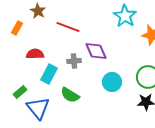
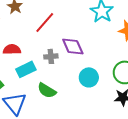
red line: (68, 27) -> (45, 22), turned -70
cyan rectangle: (49, 74) -> (26, 69), turned 36

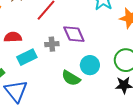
green semicircle: (47, 90) -> (71, 78), moved

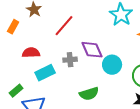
cyan circle: (90, 65) -> (112, 65), moved
green semicircle: (71, 78) -> (89, 94), turned -48

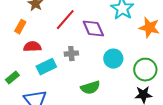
orange rectangle: (13, 27) -> (20, 27), moved
purple diamond: (92, 50) -> (93, 29), moved
green rectangle: (16, 91) -> (12, 78), moved

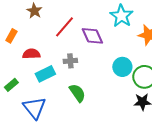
orange rectangle: (20, 27) -> (11, 36), moved
cyan circle: (113, 59) -> (122, 67), moved
green semicircle: (90, 88) -> (77, 93), moved, turned -108

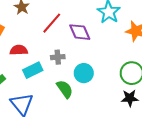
cyan circle: (122, 67) -> (84, 73), moved

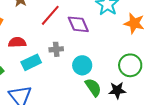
green semicircle: (65, 89) -> (93, 87), moved
black star: (130, 98) -> (117, 90), moved

